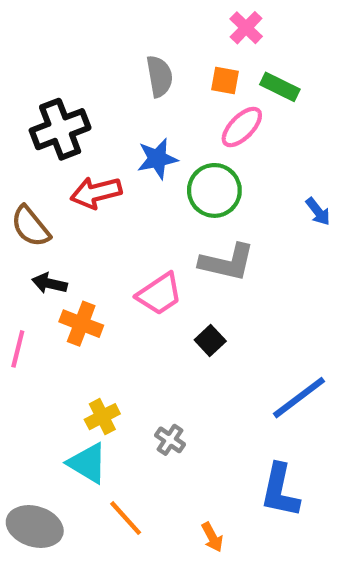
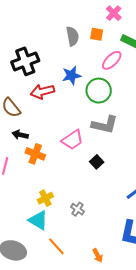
orange square: (225, 81) -> (97, 34), moved

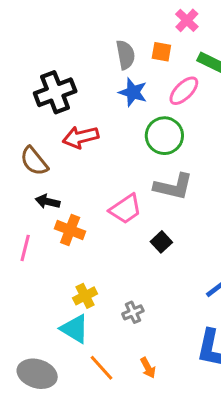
blue star: (71, 75) -> (133, 92), moved, turned 30
gray cross: (78, 209) -> (133, 312), turned 32
orange arrow: (98, 255) -> (148, 368), moved

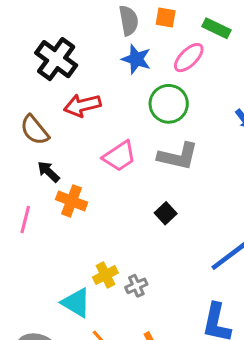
black cross: (55, 92) -> (56, 59), turned -33
black arrow: (48, 202) -> (48, 172), turned 30
pink trapezoid: (125, 209) -> (119, 156), moved
yellow cross: (85, 296) -> (105, 275), moved

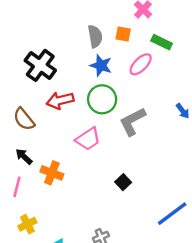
green circle: (169, 104) -> (102, 99), moved
gray L-shape: (178, 156) -> (132, 121), moved, turned 140
black arrow: (48, 172) -> (24, 156), moved
yellow cross: (105, 275) -> (27, 224), moved

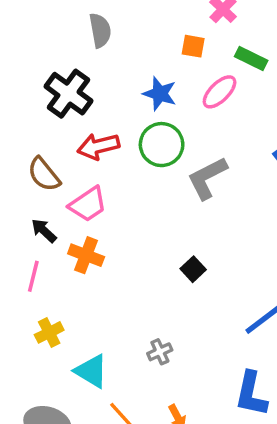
gray semicircle: (95, 36) -> (100, 30), moved
pink trapezoid: (88, 139) -> (88, 204), moved

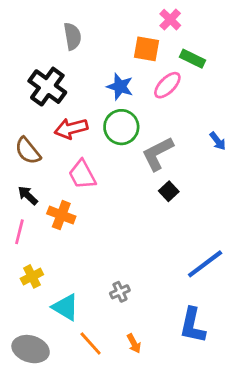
orange square: (193, 46) -> (146, 49), size x1.4
pink trapezoid: (88, 204) -> (82, 175), moved, turned 96
black square: (193, 269) -> (169, 191), moved

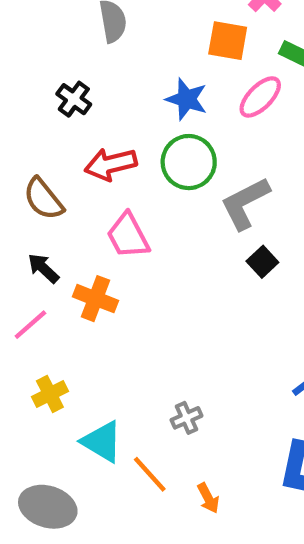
black cross: (47, 87) -> (74, 99), size x0.6
pink line: (19, 232) -> (30, 325), turned 35
orange line: (91, 343) -> (150, 474), moved

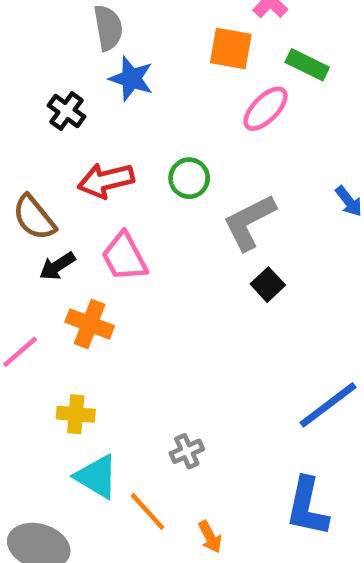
blue star: (187, 99) -> (131, 79), moved
green circle: (189, 162) -> (189, 178), size x0.7
black arrow: (43, 268) -> (57, 266), moved, turned -76
yellow cross: (50, 394) -> (76, 414), moved, turned 32

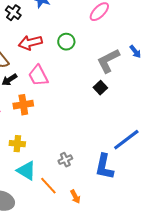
gray L-shape: (249, 222) -> (108, 61), moved
orange cross: (90, 324) -> (23, 105), turned -30
blue L-shape: (307, 507) -> (104, 167), moved

